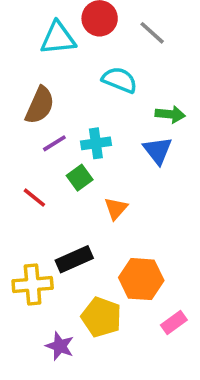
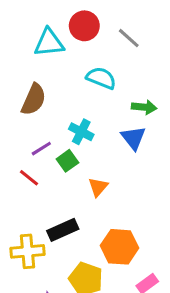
purple line: (54, 143) -> (41, 149), moved
cyan cross: (96, 143) -> (81, 132), turned 35

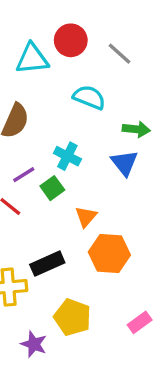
orange hexagon: (120, 247) -> (109, 254), moved

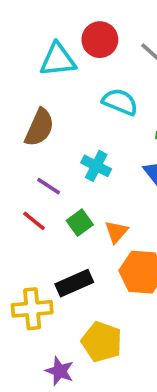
purple line: (24, 175) -> (49, 186), turned 65
green square: (52, 188) -> (80, 223), moved

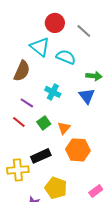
cyan triangle: (58, 60) -> (40, 47), moved, turned 45

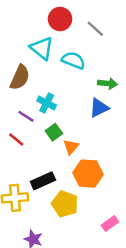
cyan cross: (53, 92) -> (47, 103), moved
blue triangle: (87, 96) -> (99, 108), turned 42
green square: (44, 123) -> (54, 132), moved
yellow pentagon: (56, 188) -> (65, 204), moved

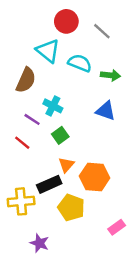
green arrow: (107, 83) -> (110, 75), moved
blue triangle: (99, 108) -> (106, 111), turned 45
orange triangle: (71, 147) -> (66, 165), moved

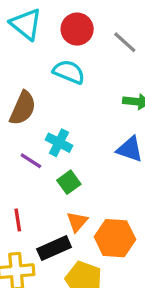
cyan triangle: (48, 51) -> (26, 24), moved
cyan semicircle: (80, 63) -> (69, 72), moved
red line: (22, 143) -> (18, 220), moved, turned 42

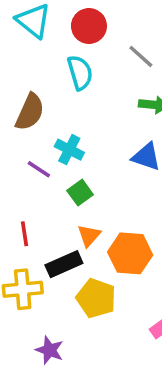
gray line: (125, 42) -> (141, 56), moved
cyan semicircle: (69, 72) -> (80, 73), turned 52

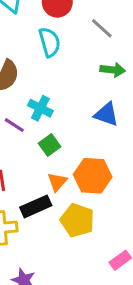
orange hexagon: (130, 253) -> (93, 176), moved
yellow pentagon: (96, 298) -> (77, 220), moved

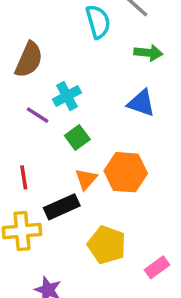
cyan semicircle: (50, 42) -> (98, 22), moved
cyan cross: (40, 108) -> (67, 96), turned 35
yellow pentagon: (77, 220) -> (107, 245), moved

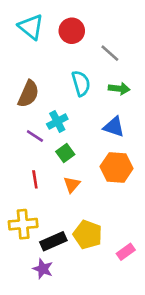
cyan semicircle: (98, 22) -> (81, 83), moved
orange hexagon: (126, 172) -> (117, 168), moved
red line: (24, 177) -> (35, 179), moved
black rectangle: (62, 207) -> (53, 241), moved

